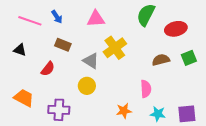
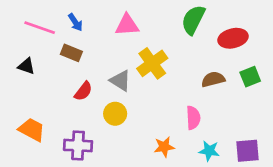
brown rectangle: (63, 45) -> (71, 53), moved
red semicircle: (48, 69) -> (83, 91), moved

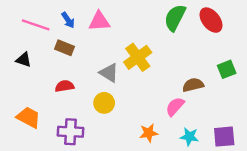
pink triangle: (127, 25) -> (99, 21), moved
red ellipse: (233, 38) -> (211, 20), moved, turned 65
brown semicircle: (213, 79) -> (193, 85), moved
red semicircle: (83, 91) -> (64, 86), moved, turned -138
pink semicircle: (193, 118) -> (175, 107), turned -135

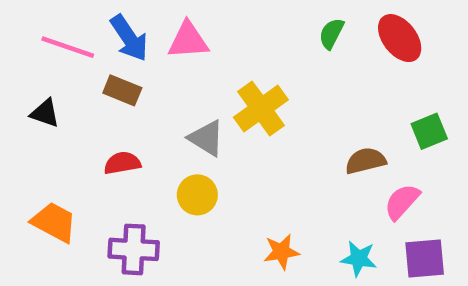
green semicircle: (175, 18) -> (331, 33), size x0.6
blue arrow: (68, 20) -> (129, 38), size x1.5
pink semicircle: (175, 107) -> (402, 202), moved

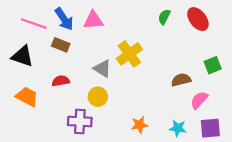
black triangle: (45, 113) -> (22, 56), size x1.5
orange trapezoid: (54, 222) -> (27, 97), moved
purple cross: (134, 249) -> (80, 121), moved

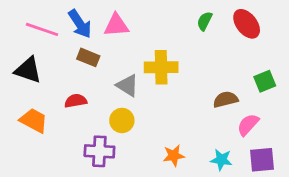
brown rectangle: (61, 45) -> (88, 57), moved
yellow cross: (129, 54) -> (161, 67), turned 35

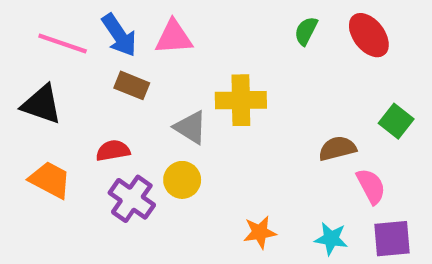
green square: (265, 81) -> (396, 121), turned -30
pink semicircle: (248, 125) -> (371, 186), turned 110
purple cross: (99, 151) -> (132, 199), moved, turned 32

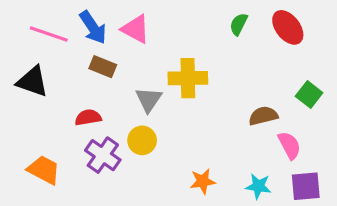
pink triangle: (174, 37) -> (136, 29), turned 32
gray triangle: (191, 127) -> (149, 99), turned 32
orange trapezoid: (50, 180) -> (44, 170), moved

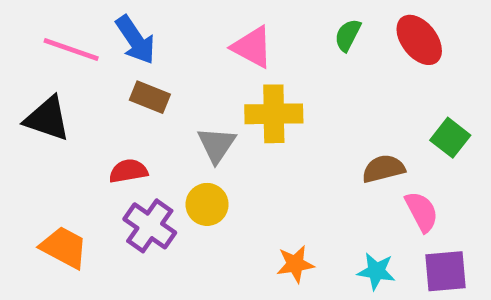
pink triangle: (136, 29) -> (252, 47), moved

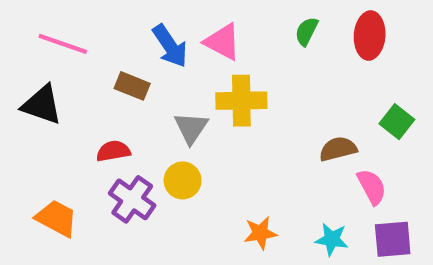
blue arrow: (135, 40) -> (170, 46), moved
red ellipse: (419, 40) -> (370, 36), turned 42

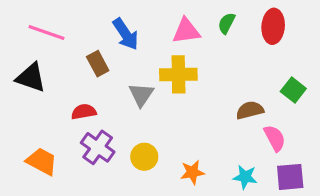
pink triangle: (223, 42) -> (186, 31), moved, turned -36
brown rectangle: (132, 86) -> (98, 64), turned 40
yellow circle: (183, 180) -> (144, 157), moved

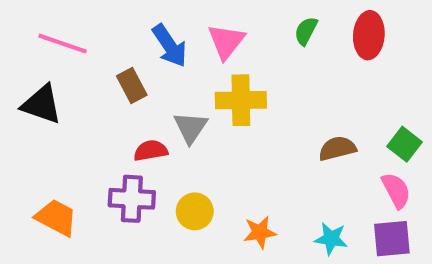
pink triangle: (186, 31) -> (226, 41), moved, turned -44
green square: (293, 90) -> (404, 144), moved
red semicircle: (84, 112) -> (151, 151), moved
pink semicircle: (275, 138) -> (396, 190), moved
purple cross: (98, 147) -> (132, 199), turned -32

